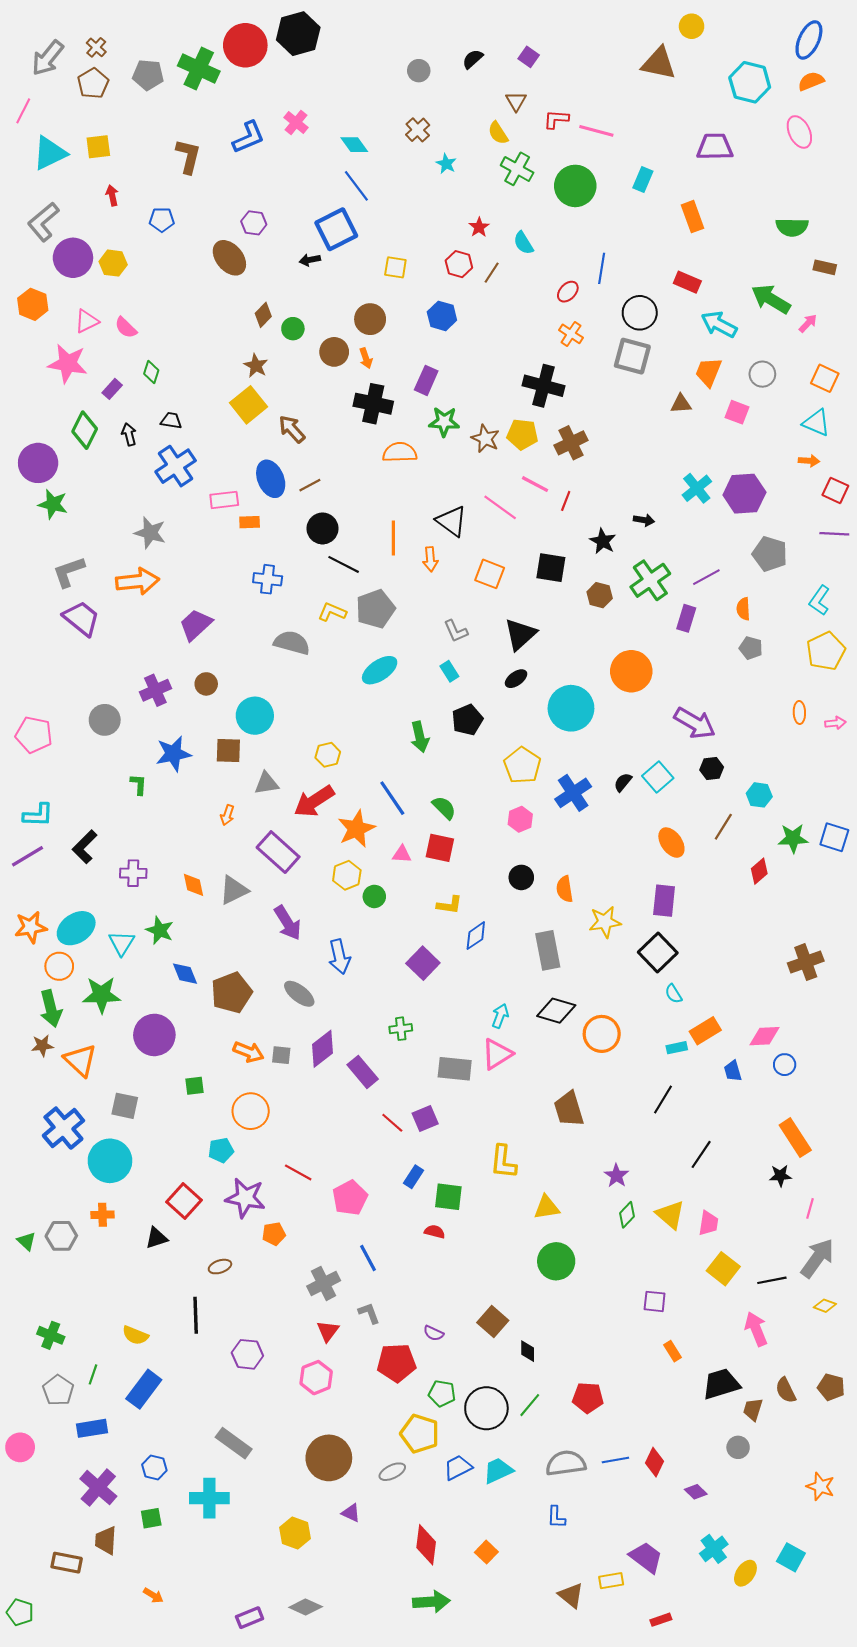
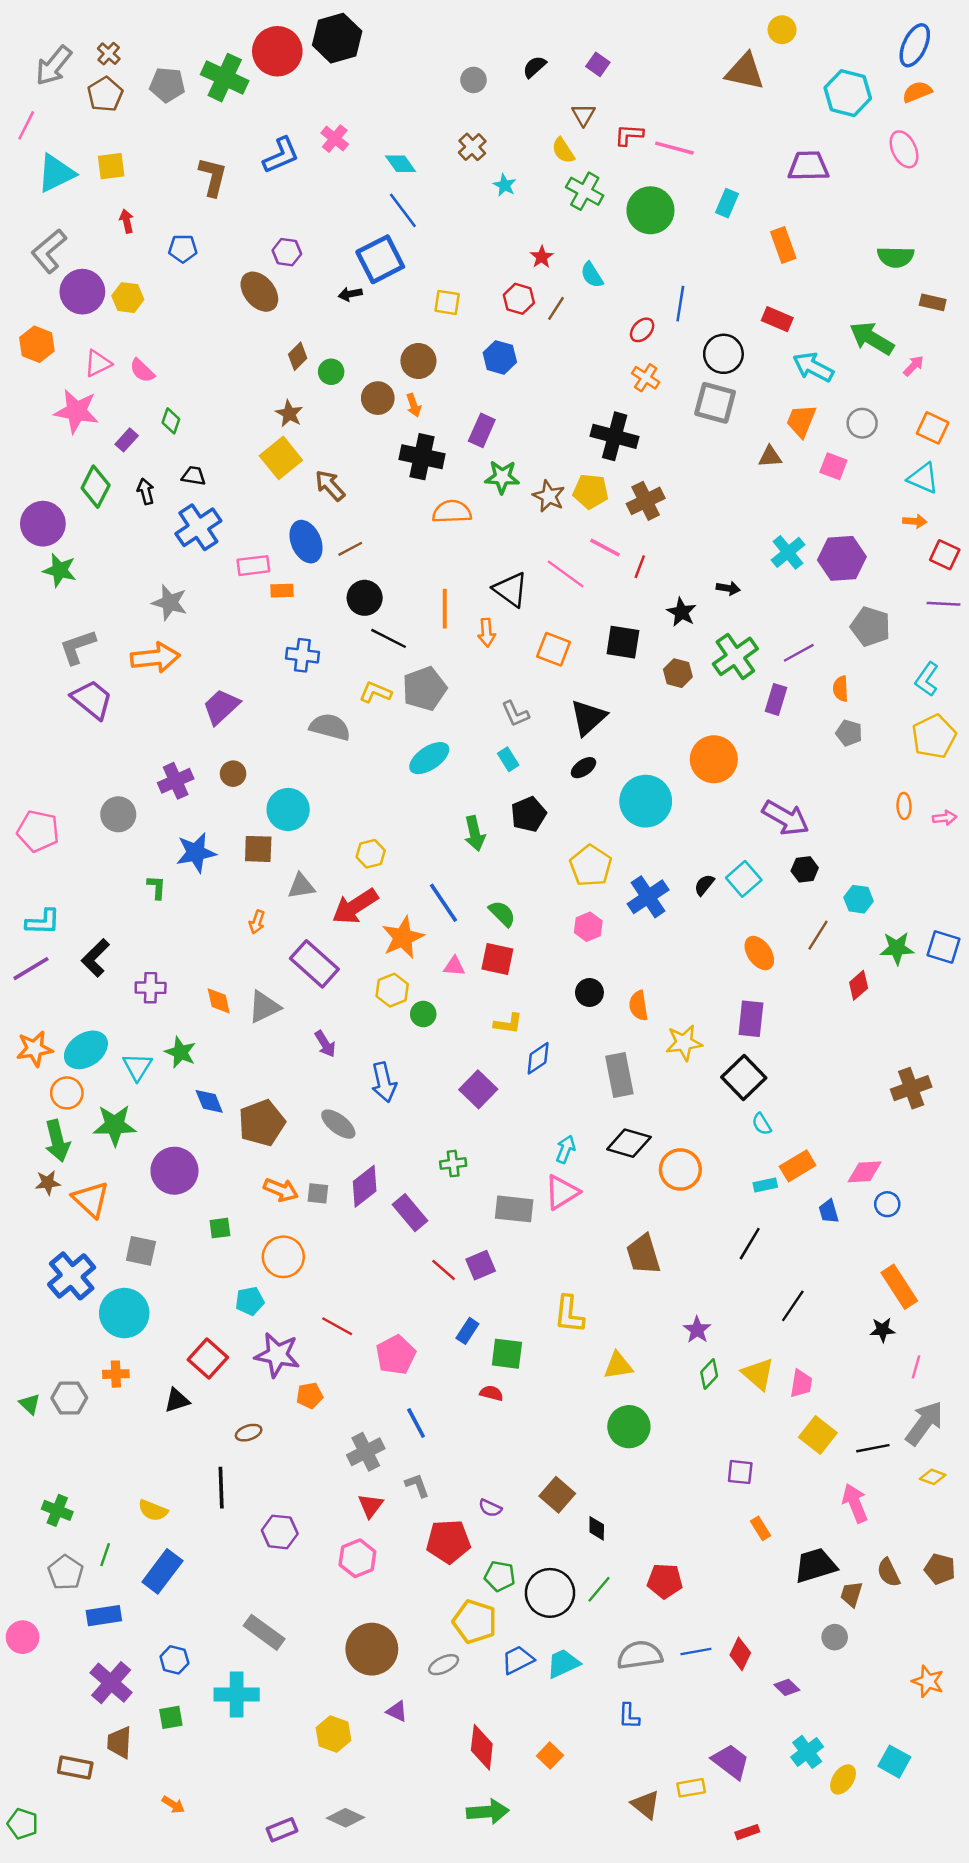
purple arrow: (288, 923) -> (325, 1044), size x0.7

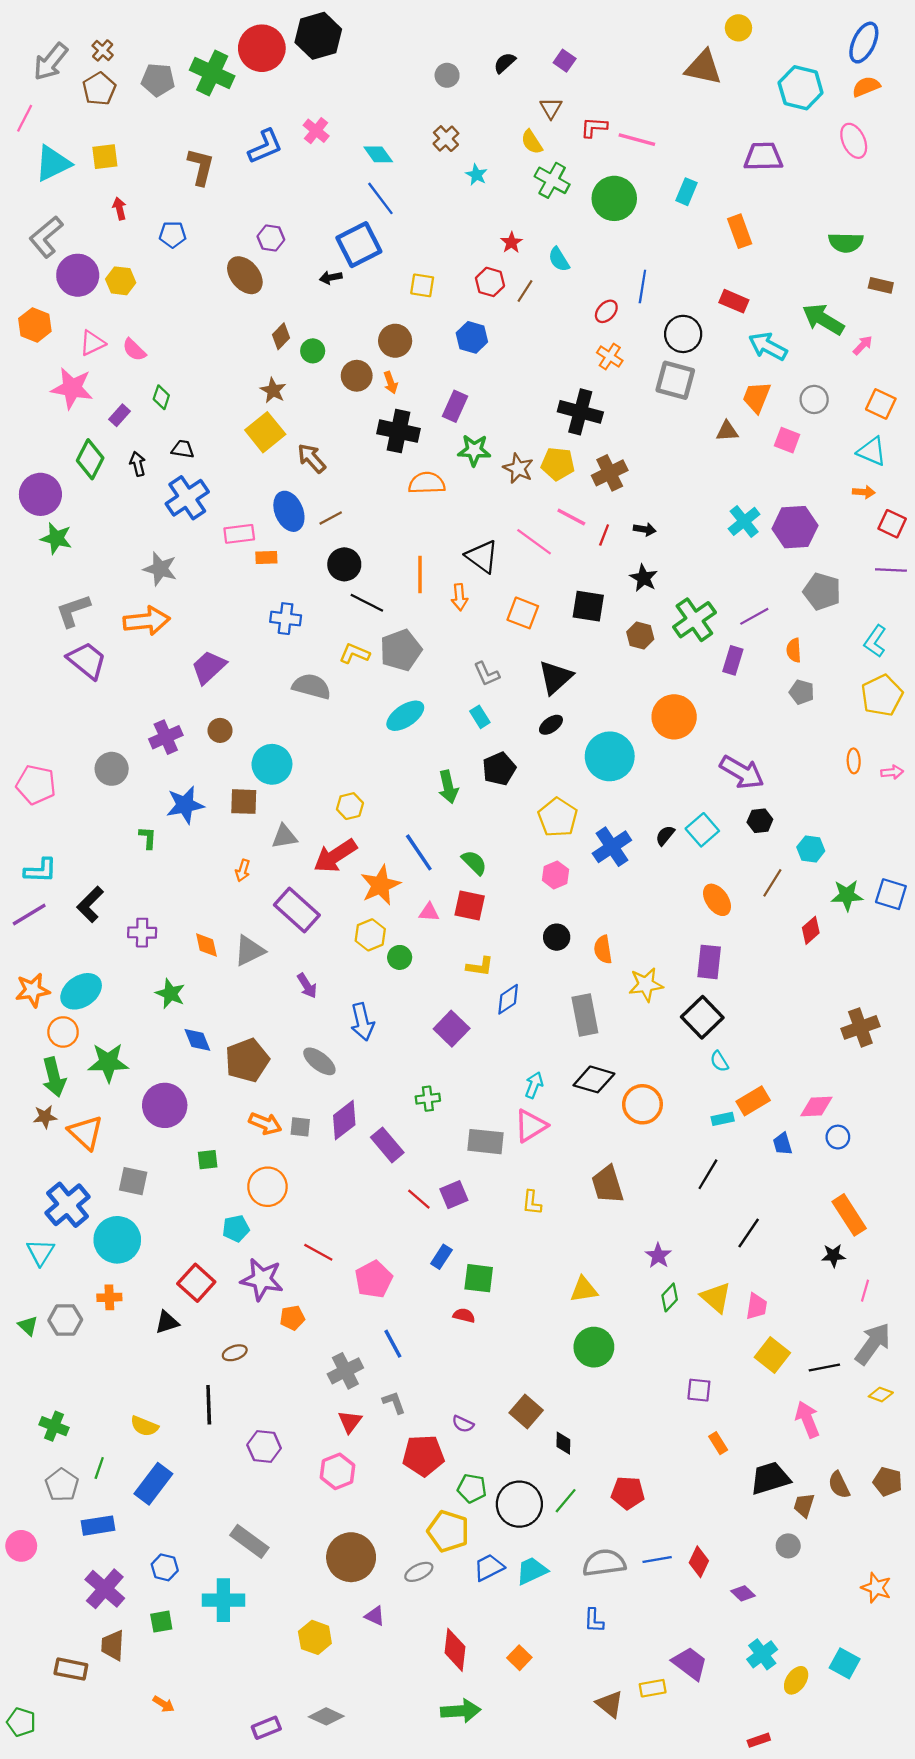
black arrow: (728, 588) -> (645, 529), moved
cyan triangle: (137, 1067) -> (40, 1252), moved
yellow L-shape: (569, 1314) -> (532, 1203), moved, size x0.7
red rectangle: (747, 1832) -> (759, 1740), moved

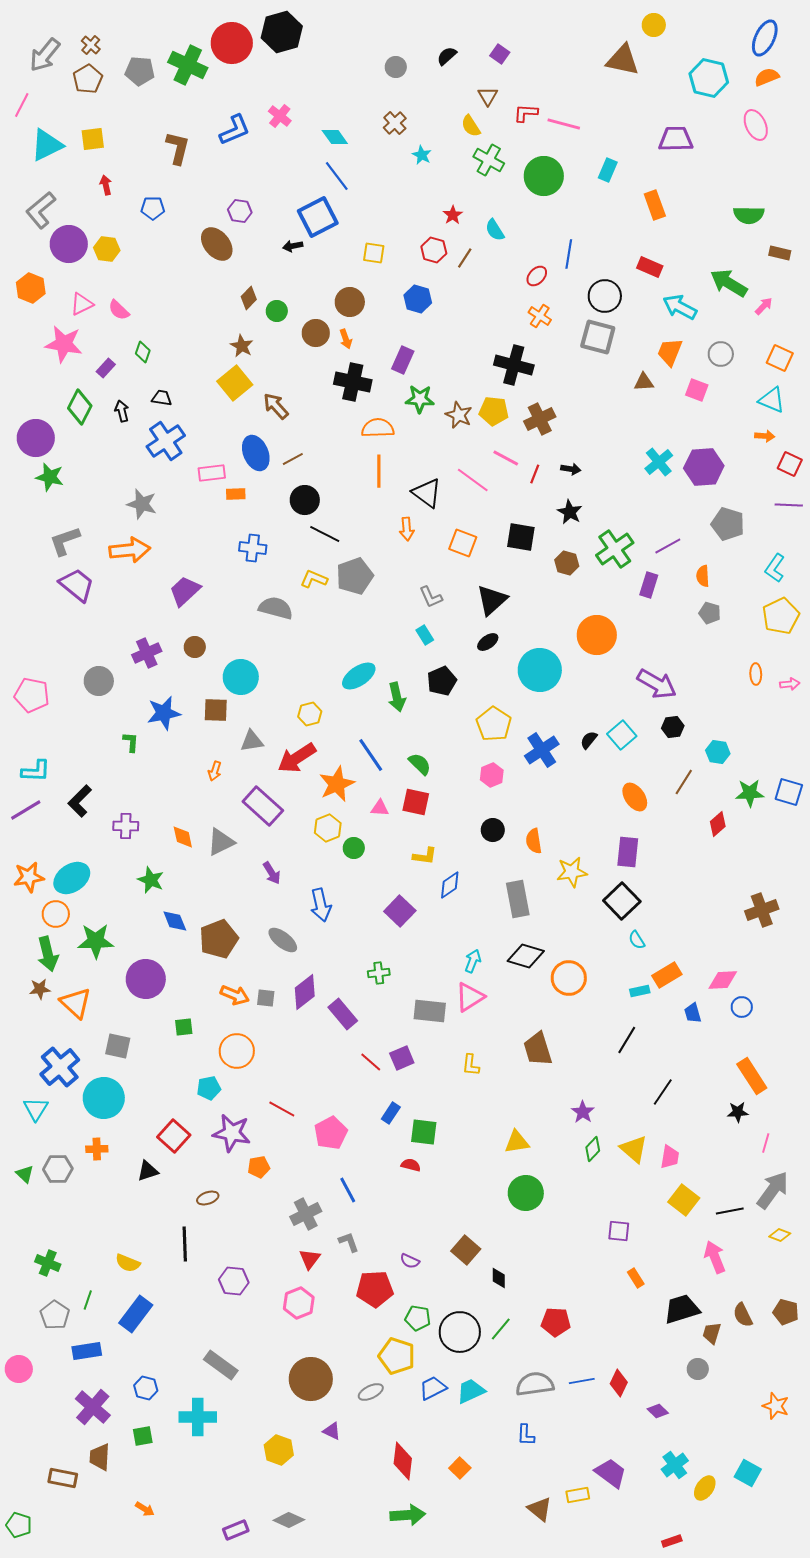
orange line: (420, 575) -> (379, 471), moved
cyan ellipse: (405, 716) -> (359, 676), moved

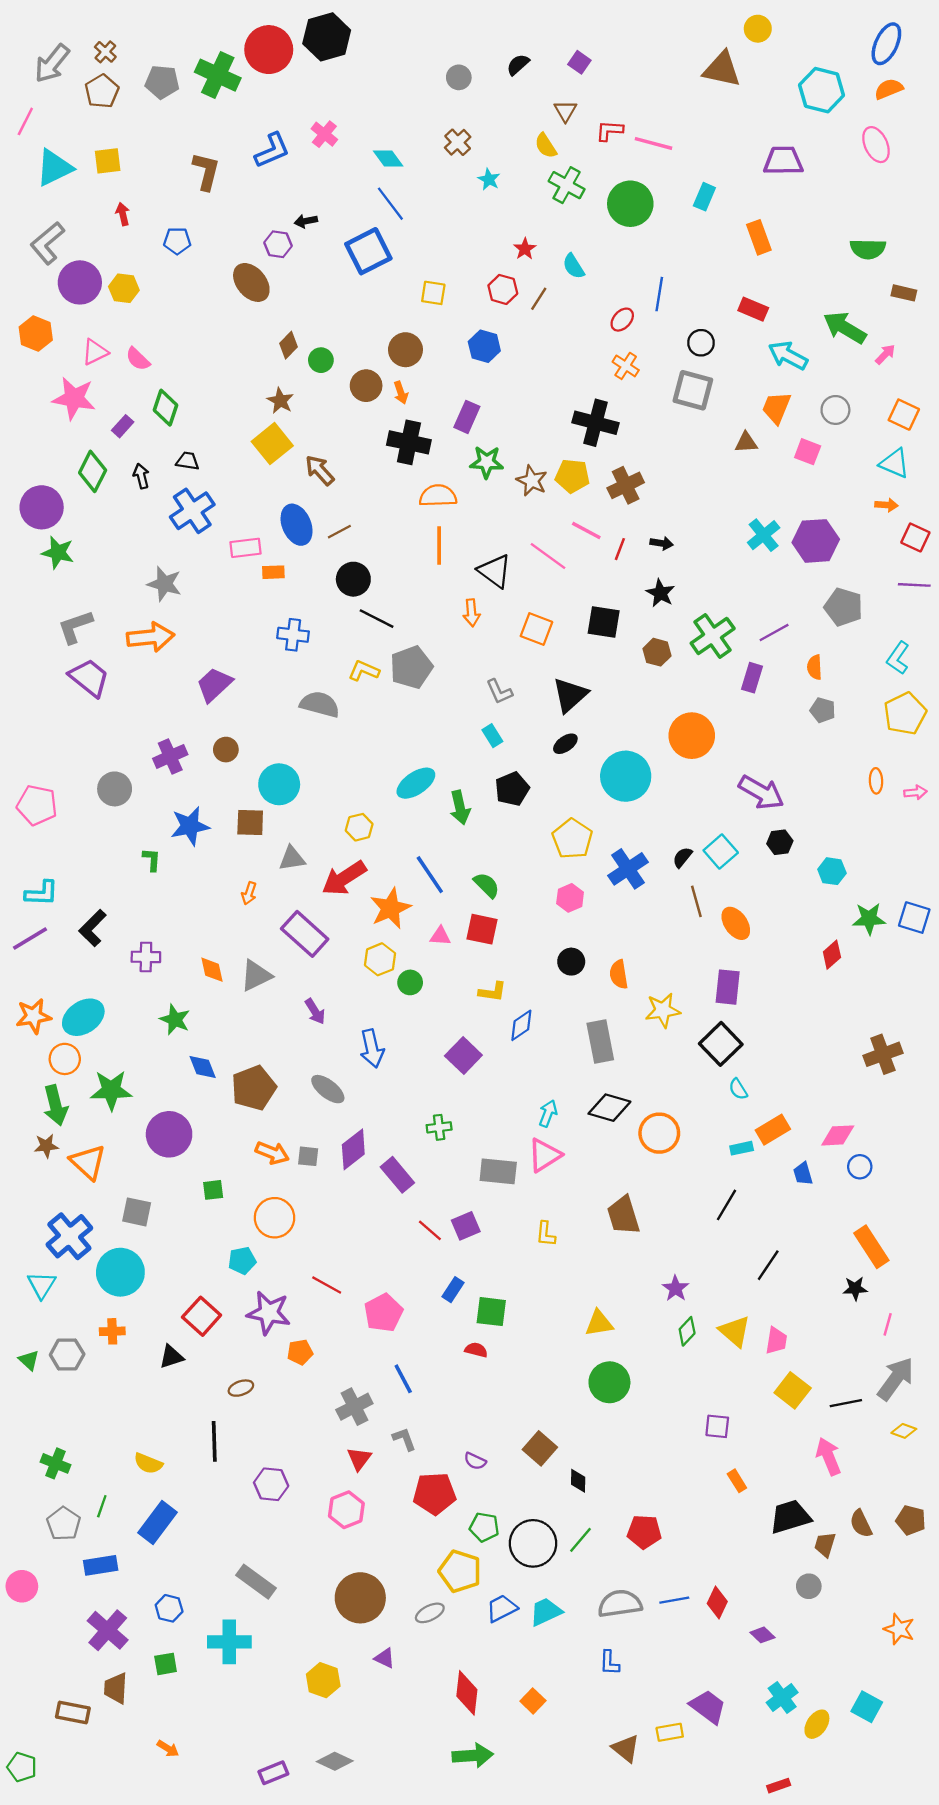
black arrow: (293, 246) -> (306, 221), moved
black circle: (605, 296) -> (701, 343), size x0.7
green diamond: (143, 352) -> (166, 408), size x1.4
brown line: (684, 782) -> (696, 901), moved, turned -48

